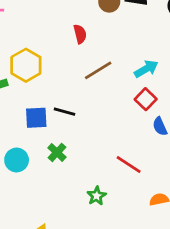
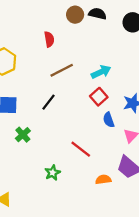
black line: (64, 112) -> (48, 102), moved, turned -72

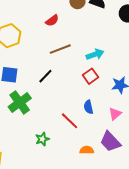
red semicircle: (49, 39) -> (52, 20), turned 56
blue semicircle: (109, 120) -> (88, 107), moved
green cross: (23, 135) -> (20, 102), size x1.6

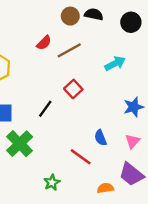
brown line: (60, 49) -> (69, 50), moved
cyan arrow: (95, 54) -> (115, 63), moved
red square: (91, 76) -> (73, 89), moved

